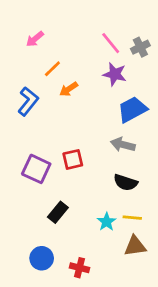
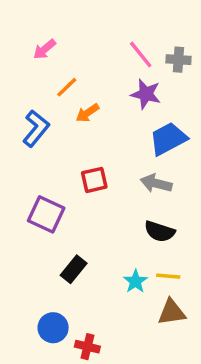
gray cross: (140, 47) -> (178, 60), turned 30
red square: (73, 159) -> (94, 180), moved
red cross: (80, 268) -> (87, 347), moved

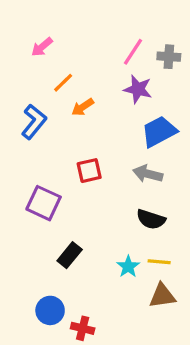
pink line: (141, 55) -> (133, 52), turned 72

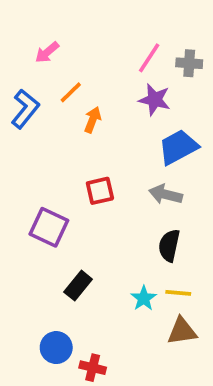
orange arrow: (83, 107) -> (93, 120), turned 145
blue L-shape: (34, 122) -> (25, 109), moved
black semicircle: (151, 219) -> (169, 245), turned 84

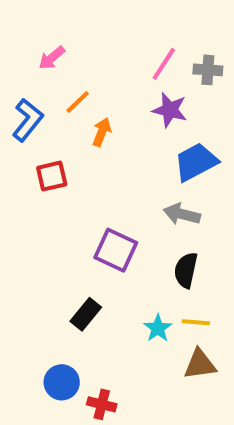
red square: (100, 191) -> (52, 176), moved
purple square: (49, 227) -> (116, 250), moved

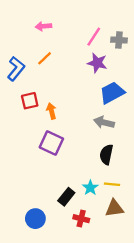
pink arrow: (52, 58) -> (43, 26), moved, turned 35
orange arrow: (102, 132) -> (51, 111), moved, turned -35
purple square: (116, 250) -> (51, 143), moved
black rectangle: (86, 314) -> (66, 197), moved
red cross: (102, 404) -> (81, 219), moved

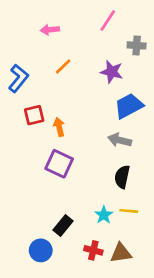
pink line: (94, 37) -> (108, 21), moved
orange line: (45, 58) -> (63, 66), moved
black rectangle: (66, 197) -> (63, 225), moved
brown triangle: (114, 208) -> (121, 253), moved

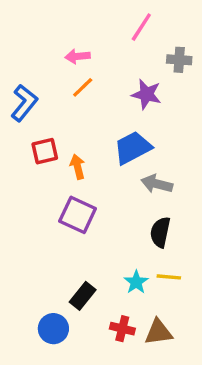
pink arrow: (50, 30) -> (78, 56), moved
blue trapezoid: (129, 106) -> (133, 148), moved

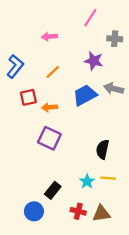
orange line: (83, 87) -> (53, 72), moved
orange arrow: (78, 167) -> (49, 107), turned -80
gray arrow: (157, 184) -> (114, 89), moved

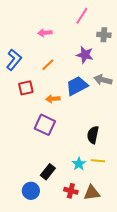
orange arrow: (49, 107) -> (53, 99), moved

